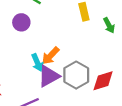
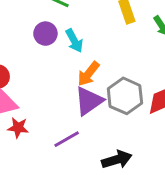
cyan arrow: (37, 63) -> (74, 41), moved

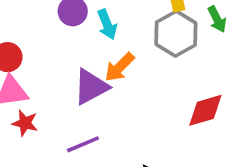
gray hexagon: (125, 96) -> (176, 34), moved
purple triangle: (89, 101) -> (91, 87), moved

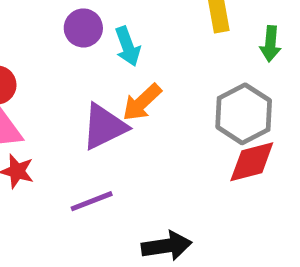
green arrow: (217, 19) -> (270, 44), turned 30
gray hexagon: (176, 34) -> (244, 114), moved

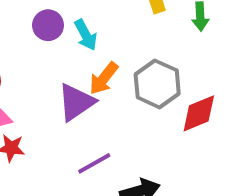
gray hexagon: (244, 114) -> (157, 84), moved
purple line: (92, 201) -> (94, 163), moved

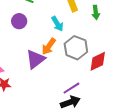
cyan arrow: (86, 35) -> (57, 24), moved
purple line: (94, 163) -> (71, 88), moved

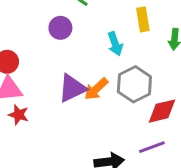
orange arrow: (49, 46) -> (96, 89), moved
purple line: (71, 88) -> (152, 147), moved

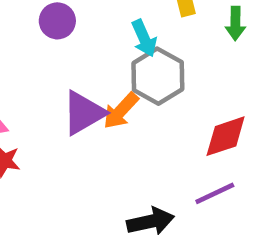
gray hexagon: (134, 84) -> (158, 76), moved

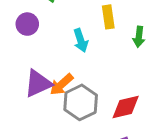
gray hexagon: (158, 76) -> (81, 102), moved

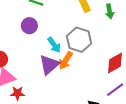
cyan arrow: (81, 40) -> (54, 45), moved
gray hexagon: (81, 102) -> (79, 40), moved

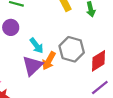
gray hexagon: (79, 40) -> (72, 49), moved

